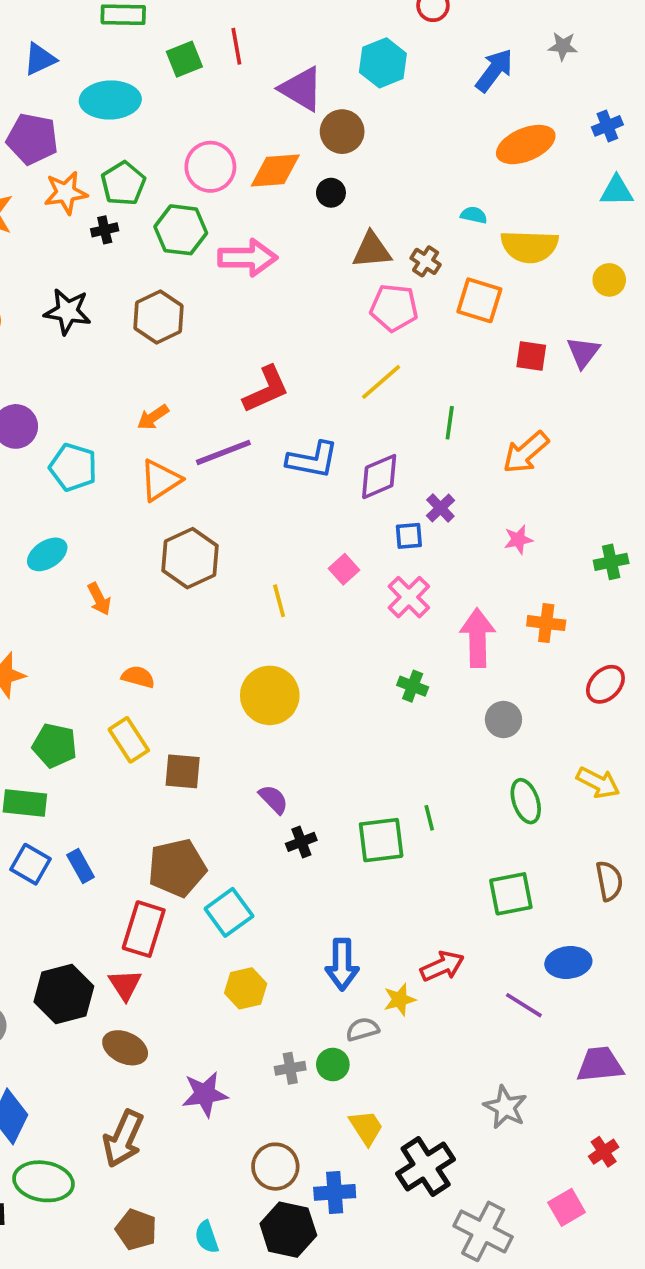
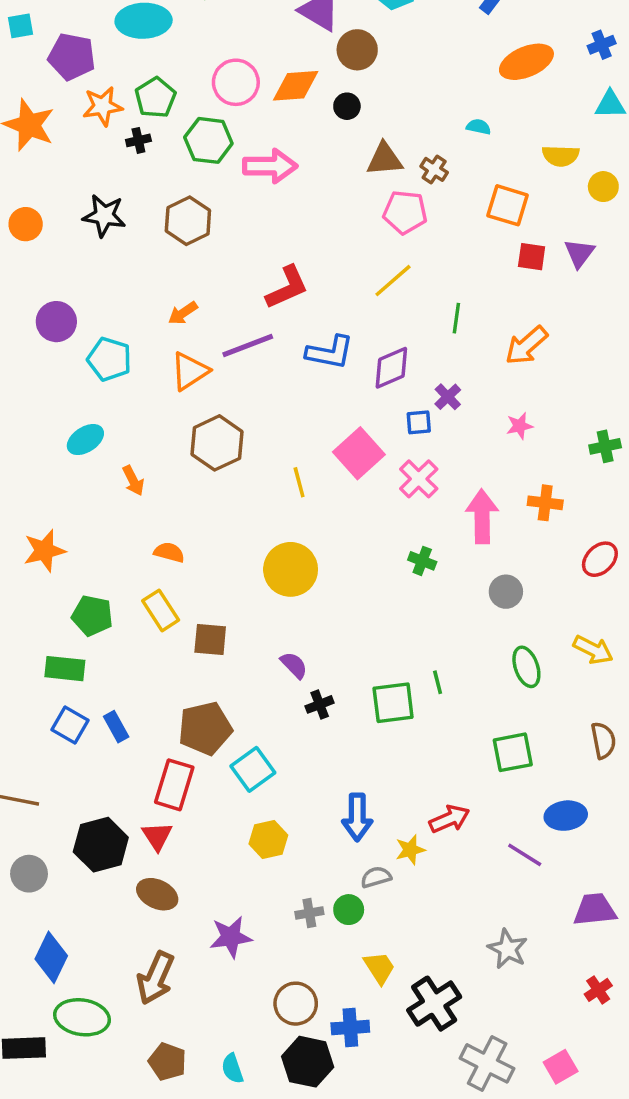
yellow semicircle: (529, 247) -> (561, 156), moved, size x0.7
orange square: (479, 300) -> (508, 205), moved
pink square: (344, 569) -> (359, 453), size x1.8
pink square: (567, 1207) -> (561, 1067), moved

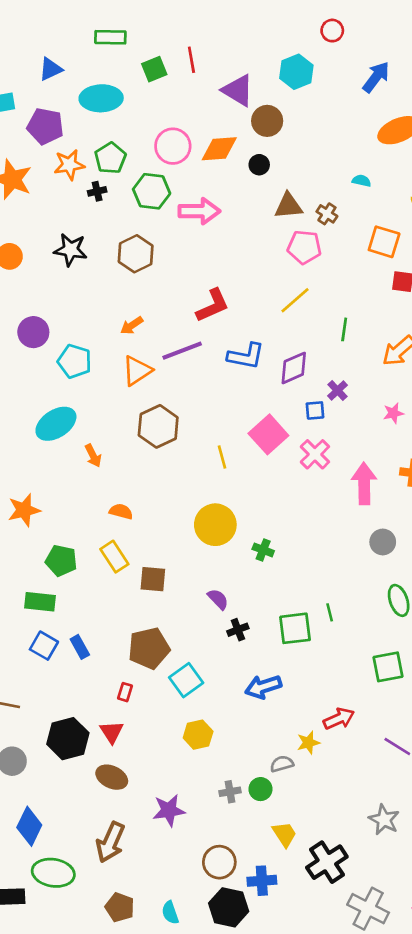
cyan ellipse: (85, 440) -> (56, 424), size x1.4
green cross: (422, 561) -> (263, 550), moved
red rectangle: (174, 785) -> (125, 692), size x0.5
blue arrow: (357, 817) -> (263, 687), moved, turned 72

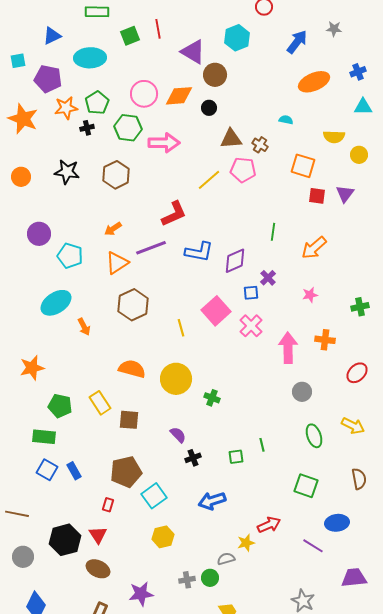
yellow line: (295, 300) -> (209, 180), moved
orange semicircle: (121, 511) -> (132, 369), moved, size x1.5
green square: (295, 628) -> (236, 457), size x0.6
green square: (388, 667) -> (306, 486), turned 30

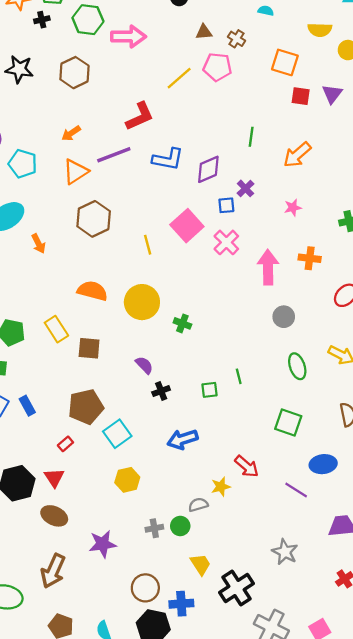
brown triangle: (231, 139) -> (204, 32), size x0.7
red rectangle: (108, 505) -> (65, 444), turned 32
red arrow: (269, 525) -> (247, 466), turned 65

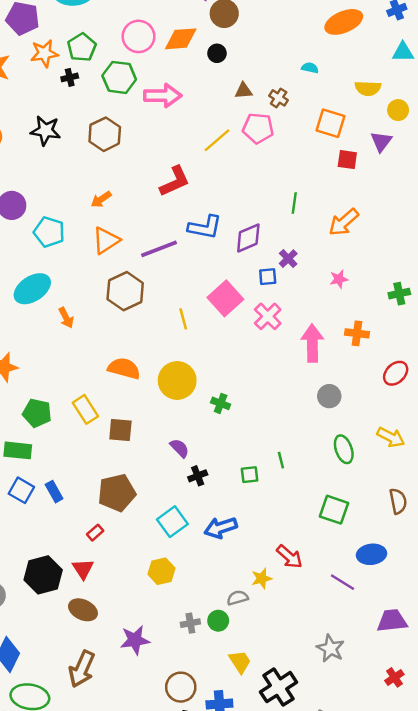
purple triangle: (332, 94) -> (381, 141), moved
purple line: (114, 155) -> (159, 249), moved
cyan square: (117, 434) -> (172, 522), moved

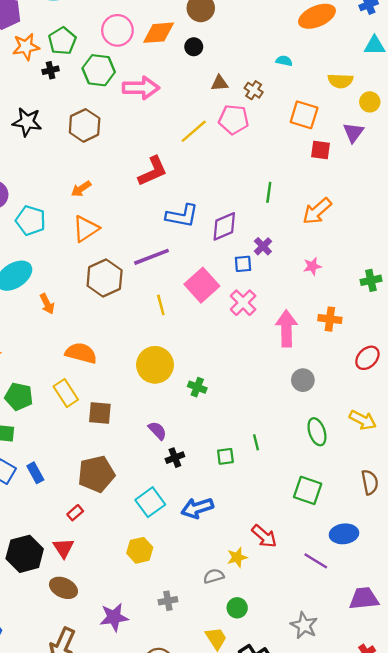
purple line: (159, 249) -> (151, 257), moved
orange semicircle: (124, 368) -> (81, 353), moved
green circle: (218, 621) -> (237, 608), moved

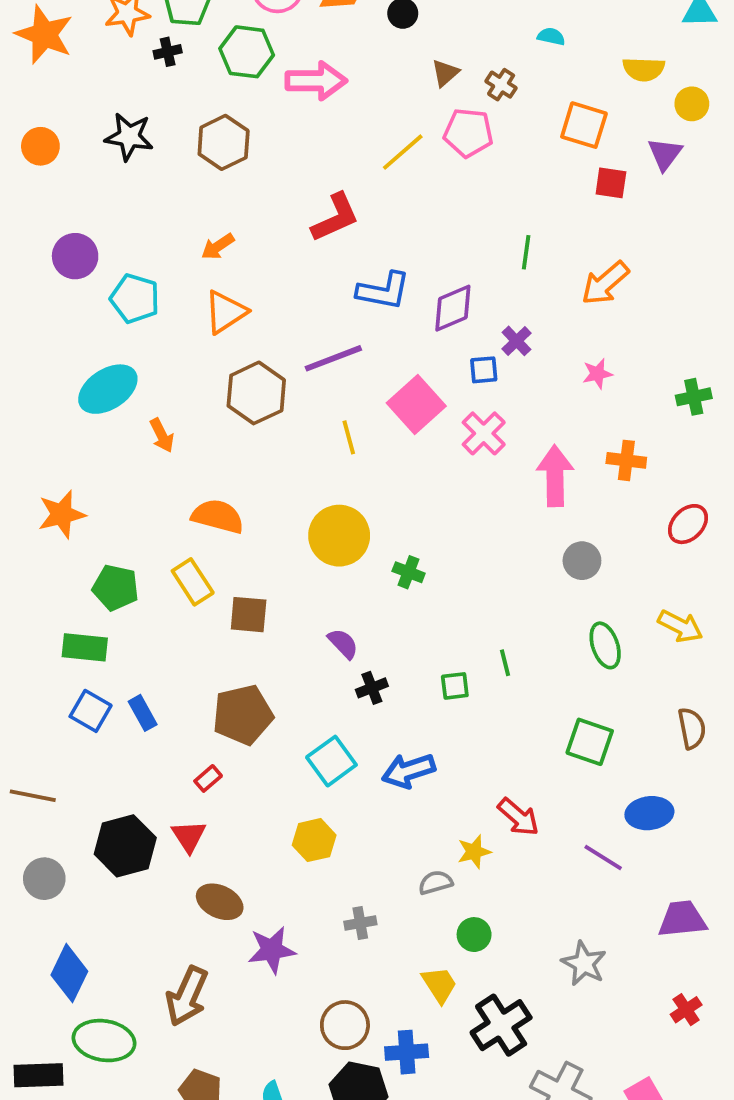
brown triangle: (220, 83) -> (445, 73), turned -36
brown ellipse: (63, 588) -> (220, 902), moved

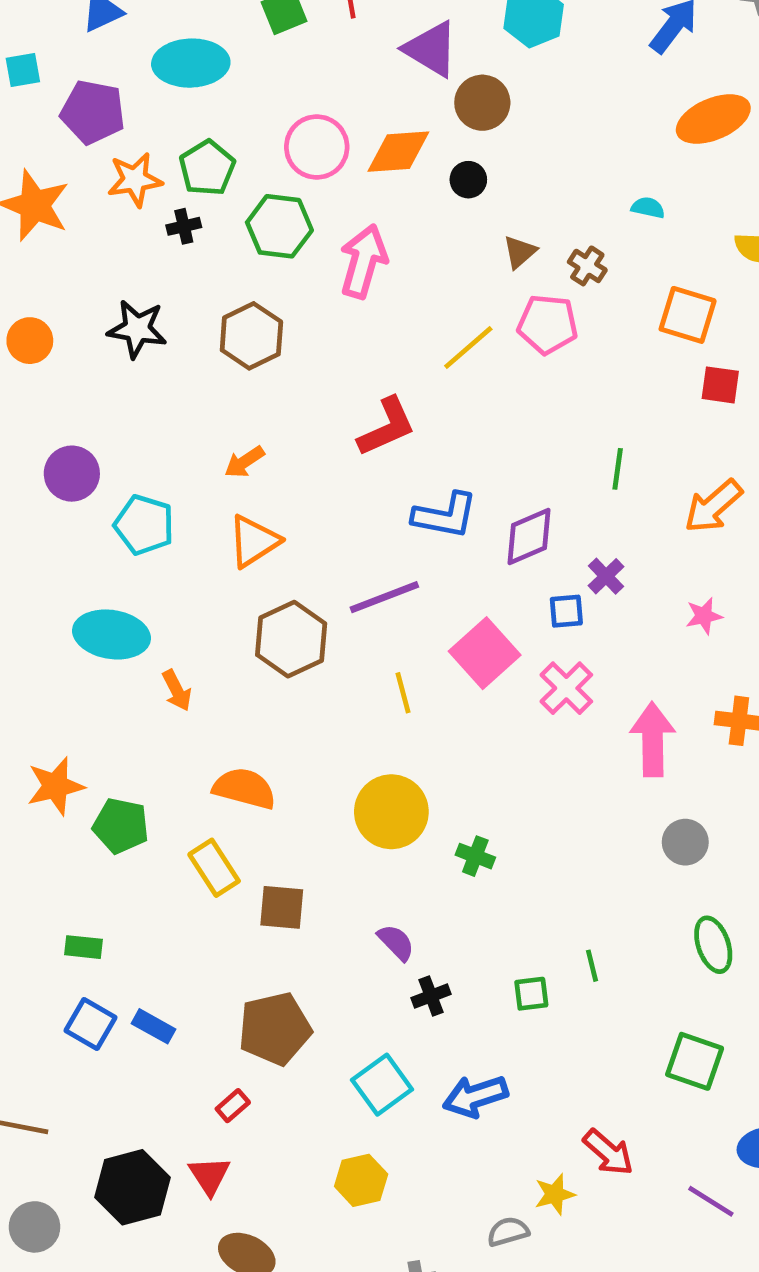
pink arrow: (316, 81) -> (363, 261), turned -74
cyan ellipse: (108, 389) -> (111, 634), turned 42
green pentagon: (116, 588) -> (121, 826), moved
green rectangle: (85, 647) -> (83, 947), size x0.7
blue rectangle: (143, 713) -> (153, 1026), turned -32

